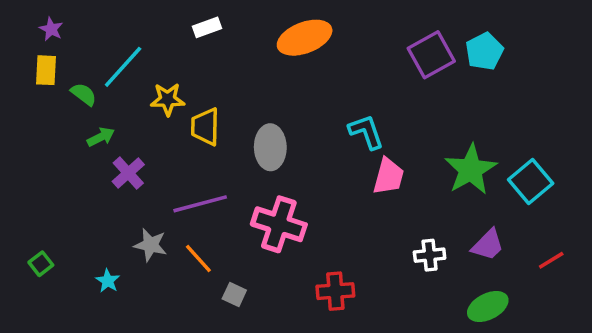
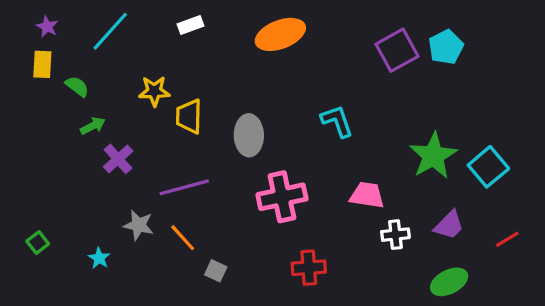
cyan line: (123, 67) -> (110, 31), moved
pink trapezoid: (388, 176) -> (367, 195), moved, turned -96
pink cross: (279, 224) -> (282, 197), moved, turned -30

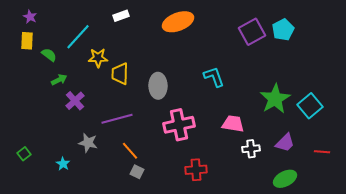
cyan line: (110, 31) -> (78, 37), moved
orange line: (183, 238) -> (130, 151), moved
red line: (507, 239) -> (322, 152), turned 35

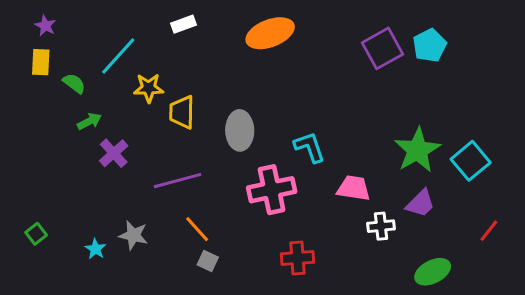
cyan L-shape: (214, 77) -> (310, 147), moved
gray star: (88, 143) -> (133, 235), moved
purple trapezoid: (285, 143) -> (420, 203), moved
red line: (322, 152) -> (489, 231), turned -56

